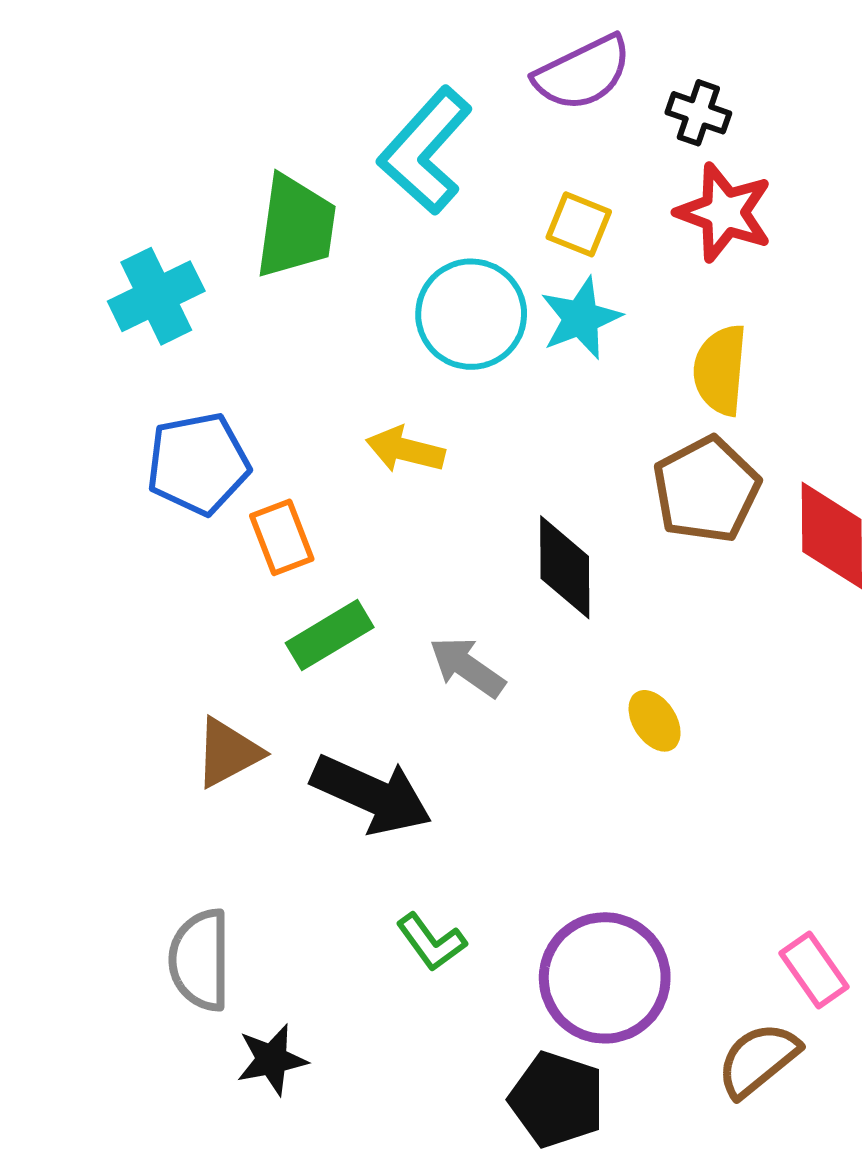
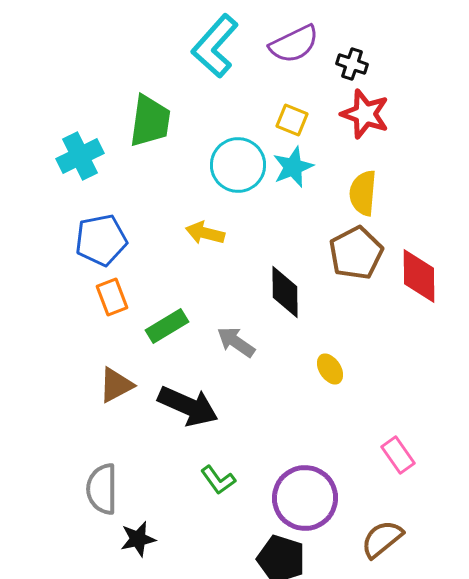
cyan L-shape: (425, 151) -> (215, 46), moved
orange rectangle: (282, 537) -> (112, 297), moved
pink rectangle: (814, 970) -> (398, 455), moved

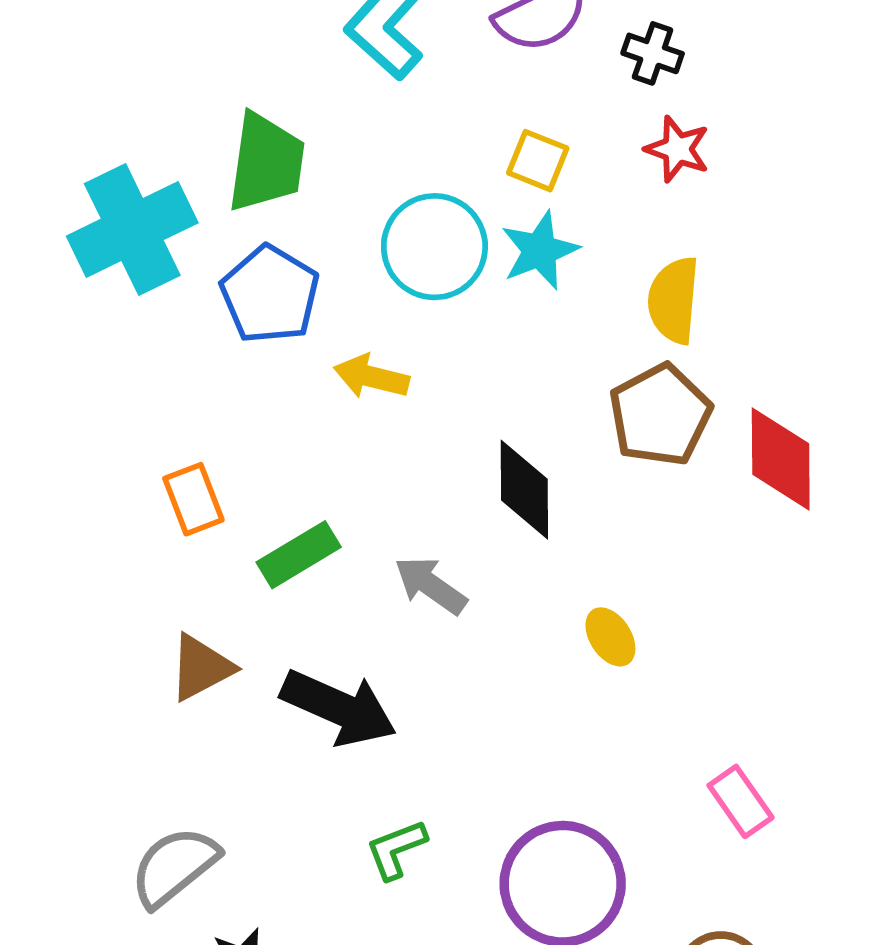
red star: (365, 114) -> (677, 149), size x0.7
cyan cross: (80, 156) -> (132, 229), size x1.4
blue pentagon: (101, 240) -> (270, 294), moved, turned -30
green L-shape: (218, 480) -> (396, 849), turned 105
gray semicircle: (102, 489) -> (174, 867), turned 51

